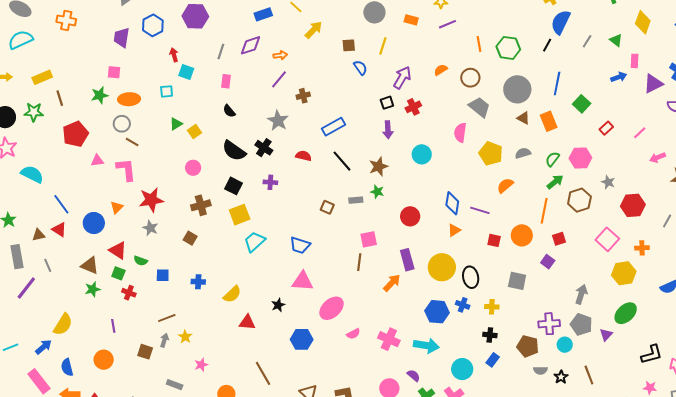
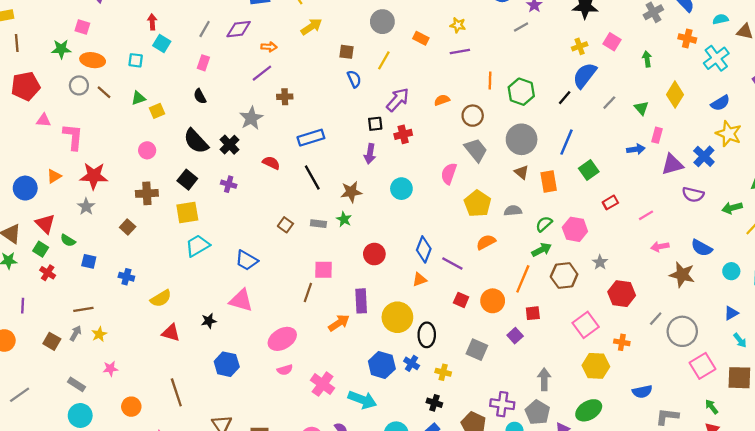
brown line: (132, 142) -> (104, 92), moved
gray arrow: (581, 294) -> (544, 379), turned -30
pink ellipse: (331, 308) -> (282, 339), moved

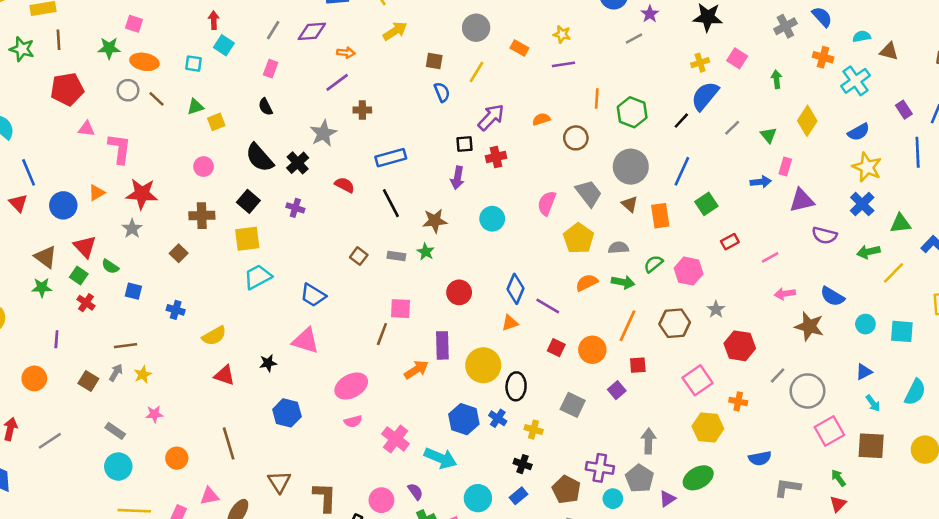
gray trapezoid: (476, 150) -> (589, 193), moved
blue cross: (704, 156) -> (862, 204), moved
green arrow: (542, 250) -> (623, 282), moved, turned 36

